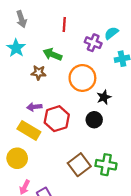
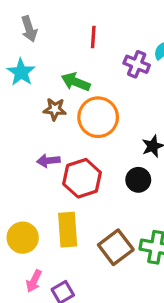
orange circle: (82, 78) -> (98, 117), moved
yellow rectangle: (29, 130) -> (68, 230), moved, turned 55

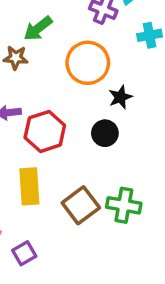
green arrow: (76, 82) -> (38, 28), turned -60
orange circle: (98, 117) -> (88, 63), moved

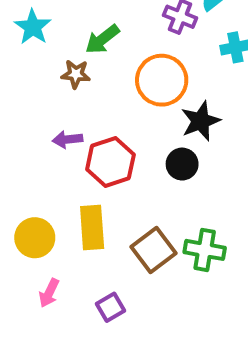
black star: (120, 97) -> (201, 121), size x1.4
purple square: (24, 253) -> (110, 307), moved

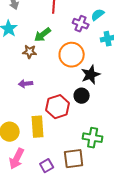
red hexagon: (110, 162) -> (58, 107), moved
brown square: (153, 250) -> (74, 159), moved, turned 30
pink arrow: (49, 293) -> (17, 159), size x1.5

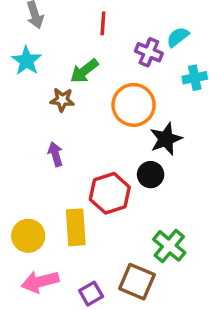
purple arrow: (26, 84) -> (55, 154), turned 80
green cross: (93, 138) -> (169, 246), turned 30
pink arrow: (17, 159) -> (40, 282), turned 50
brown square: (74, 159) -> (137, 282), turned 30

